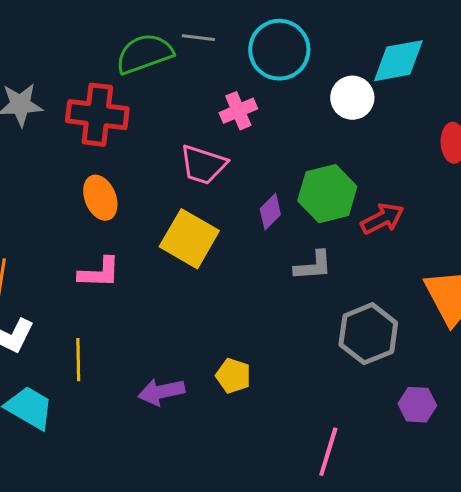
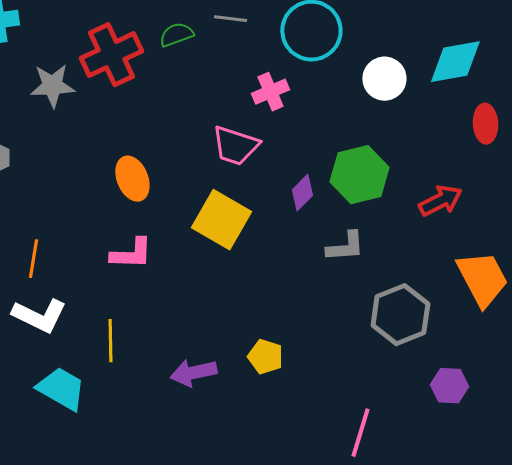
green semicircle: (144, 54) -> (176, 35), size x0.6
cyan diamond: (398, 61) -> (455, 62), moved
red cross: (97, 115) -> (111, 55), moved, turned -32
red arrow: (382, 219) -> (440, 201), moved

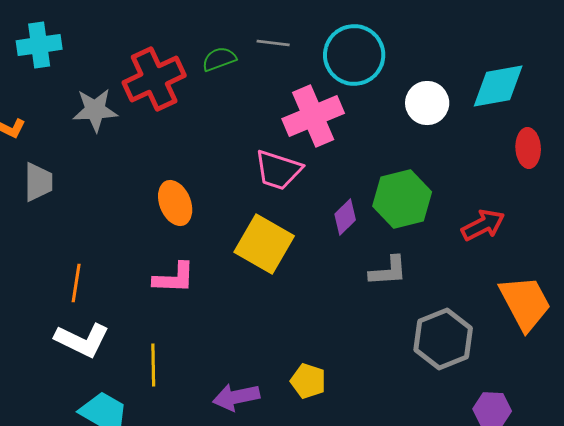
pink cross: (270, 92) -> (313, 116), size x1.6

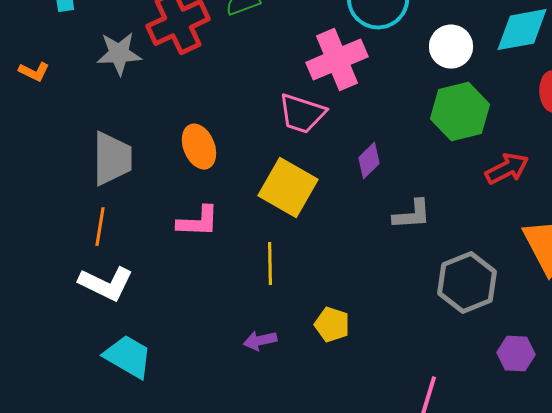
gray trapezoid: (38, 182) -> (112, 159), moved, size x1.4
green hexagon: (402, 199) -> (460, 112), moved
yellow line: (153, 365) -> (270, 264), moved
purple arrow: (236, 397) -> (260, 341), size x0.7

